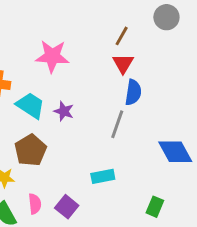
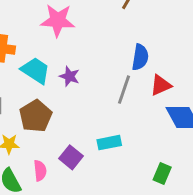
red triangle: (123, 63) -> (161, 85), moved, turned 35
purple square: (67, 207) -> (71, 157), moved

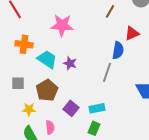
red triangle: (161, 85) -> (132, 33), moved
purple square: (71, 157) -> (71, 108), moved
green rectangle: (162, 174) -> (94, 128), moved

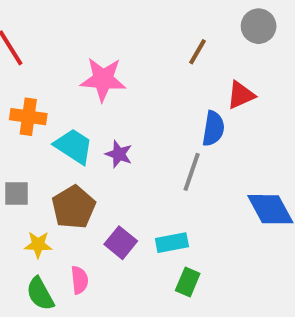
green rectangle: (94, 128) -> (188, 282), moved

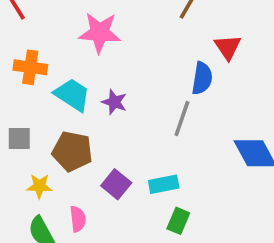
red triangle: (241, 95) -> (228, 47), turned -40
brown pentagon: (74, 207) -> (72, 151), turned -30

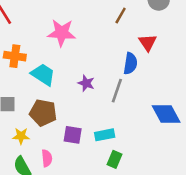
purple star: (114, 102) -> (86, 83), moved
purple square: (116, 184) -> (73, 135), turned -30

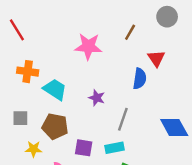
pink star: (62, 33) -> (88, 46), moved
gray line: (117, 91) -> (123, 119), moved

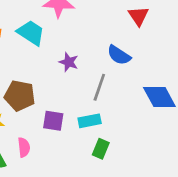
blue semicircle: (140, 79) -> (119, 55), moved, turned 114
cyan trapezoid: (55, 89) -> (31, 33), moved

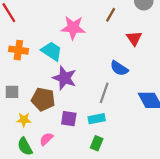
purple star: (69, 62) -> (65, 78), moved, size x1.6
pink semicircle: (24, 147) -> (46, 139), turned -128
green rectangle: (101, 149) -> (97, 143), moved

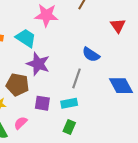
red triangle: (134, 38) -> (118, 26), moved

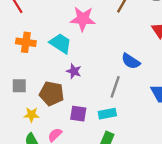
purple star: (38, 64) -> (74, 71), size x0.6

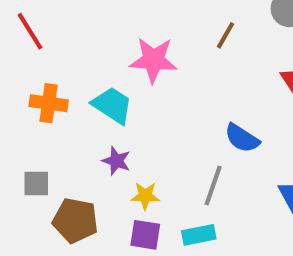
purple star: (74, 71) -> (116, 161), moved
brown pentagon: (52, 94) -> (75, 220), moved
yellow star: (31, 115) -> (145, 196), moved

